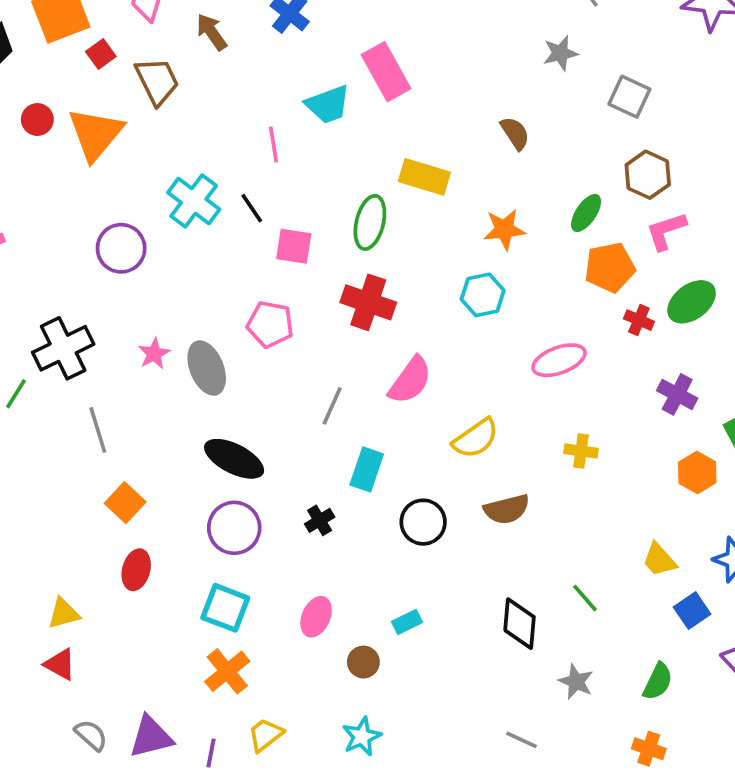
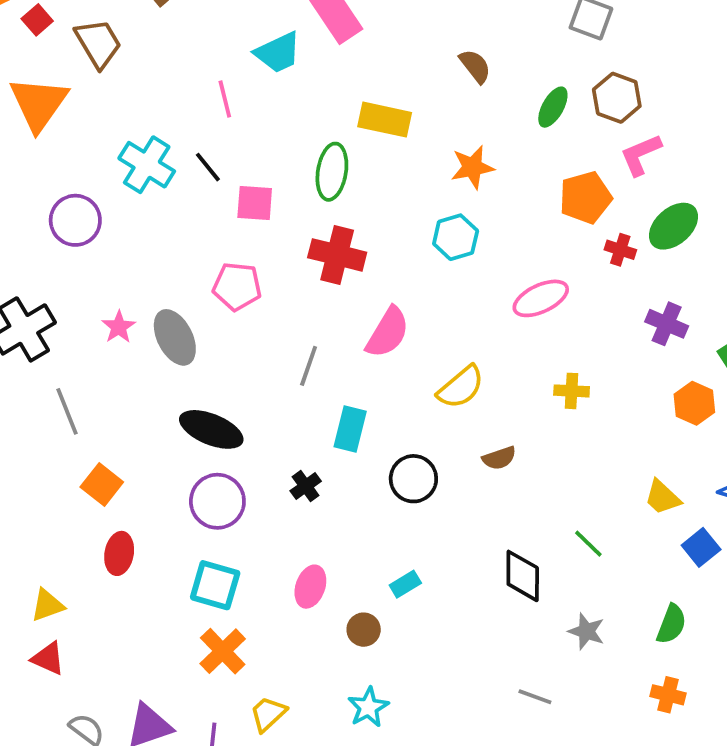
green ellipse: (586, 213) -> (553, 107), moved
brown semicircle: (507, 509) -> (499, 458), size x0.7

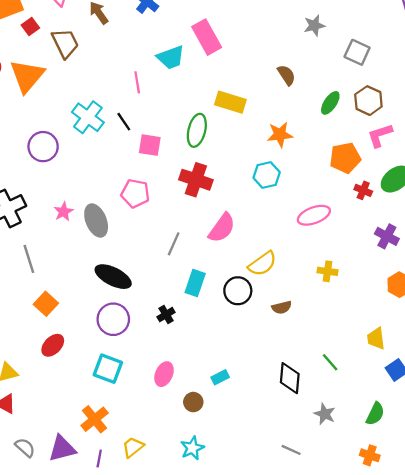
black circle: (413, 479) -> (238, 291), moved
yellow trapezoid: (662, 497) -> (376, 339), turned 35
red ellipse: (119, 553) -> (53, 345), turned 30
orange cross: (223, 651) -> (95, 419), moved

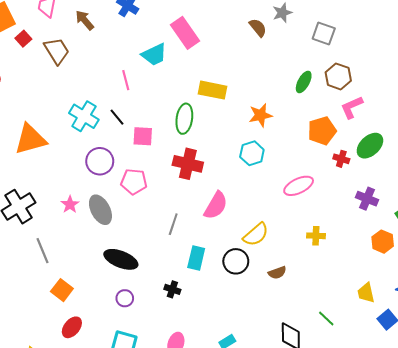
brown semicircle: (286, 75) -> (258, 28), moved
orange triangle: (27, 76) -> (30, 139), moved, turned 40
purple circle: (43, 147) -> (100, 161), moved
black cross: (166, 315) -> (172, 289), turned -35
purple circle: (113, 319) -> (125, 298), size x0.6

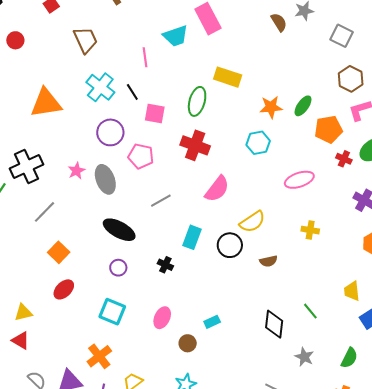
brown trapezoid: (57, 51) -> (85, 40), moved
green ellipse: (304, 82) -> (303, 106), moved
gray line: (173, 224) -> (161, 201), moved, turned 35
gray line: (43, 251) -> (45, 212), turned 60

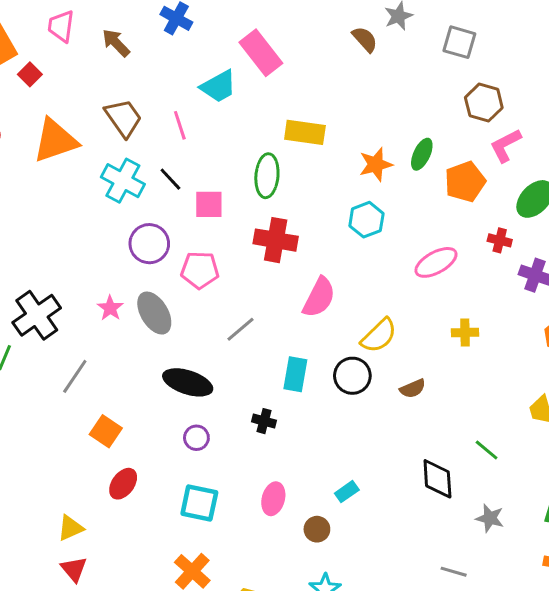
brown trapezoid: (85, 40) -> (123, 118), moved
orange triangle: (46, 103) -> (55, 141), moved
red cross: (344, 159) -> (500, 240), moved
red triangle: (21, 340) -> (74, 569), turned 30

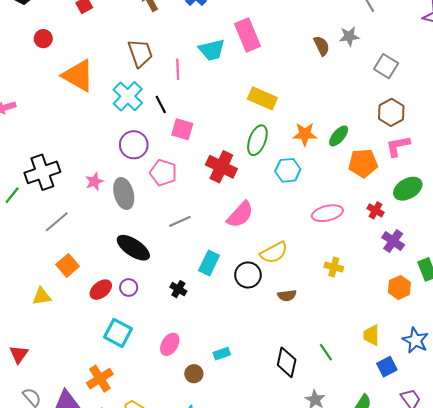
orange triangle: (55, 141) -> (78, 76), moved, turned 33
green ellipse: (267, 176) -> (257, 140), moved
red ellipse: (123, 484) -> (101, 290), moved
yellow triangle: (70, 528) -> (42, 296), moved

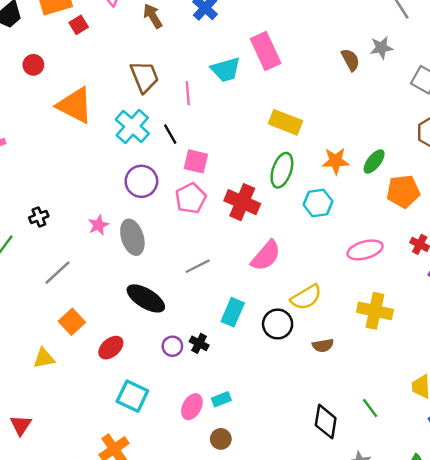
black cross: (42, 172) -> (39, 217), size x0.5
pink pentagon: (163, 173) -> (191, 198), moved, turned 30
yellow cross: (334, 267) -> (375, 311), size x1.6
purple circle: (129, 287) -> (172, 346), moved
cyan rectangle: (222, 354) -> (221, 399), moved

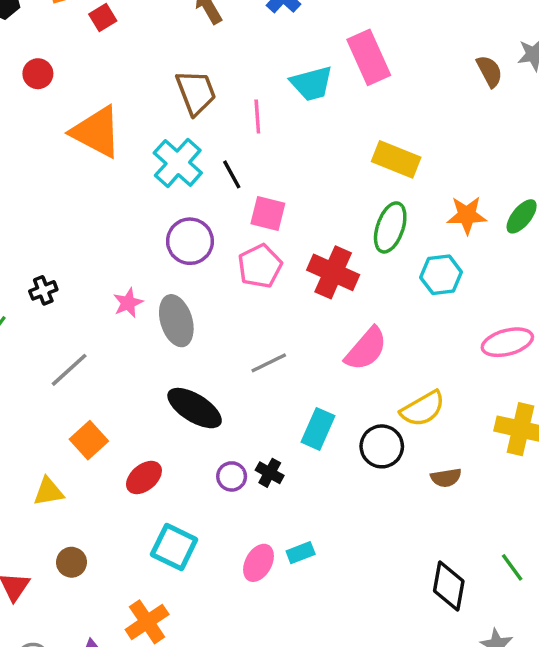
brown circle: (221, 439) -> (72, 562), moved

